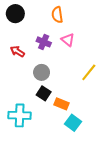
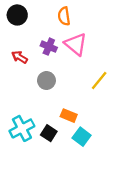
pink triangle: (68, 40) -> (76, 44), size x1.5
black square: (44, 93) -> (49, 133), moved
cyan cross: (20, 115) -> (22, 128), turned -30

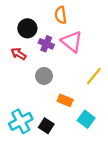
black circle: (17, 15) -> (27, 28), moved
orange rectangle: (69, 116) -> (65, 100), moved
cyan square: (82, 137) -> (86, 119), moved

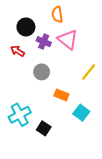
black square: (46, 126) -> (44, 128), moved

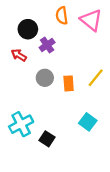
pink triangle: (68, 40) -> (91, 20), moved
purple cross: (44, 42) -> (47, 45), turned 32
orange rectangle: (61, 95) -> (69, 83), moved, turned 64

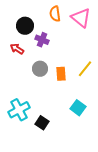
purple cross: (47, 45) -> (42, 40), turned -32

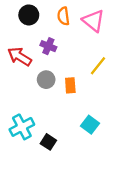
black circle: (25, 26) -> (29, 15), moved
red arrow: (17, 49) -> (20, 57), size x1.5
yellow line: (85, 69) -> (98, 66), moved

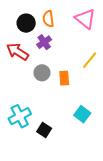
black circle: (29, 15) -> (26, 23), moved
orange semicircle: (63, 16) -> (48, 19), moved
purple cross: (48, 46) -> (44, 42), turned 32

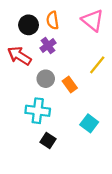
orange rectangle: (64, 78) -> (70, 84), turned -32
cyan cross: (20, 116) -> (38, 111), moved, turned 35

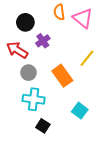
orange semicircle: (53, 20) -> (59, 12), moved
gray circle: (46, 79) -> (28, 73), moved
orange rectangle: (70, 84) -> (62, 76), size x1.5

